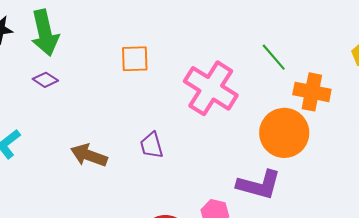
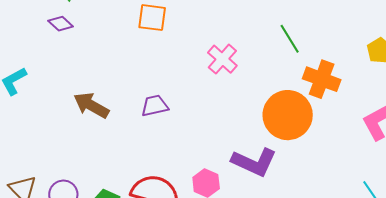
pink cross: (211, 88) -> (222, 59), size x0.6
purple trapezoid: (152, 145) -> (155, 106), turned 84

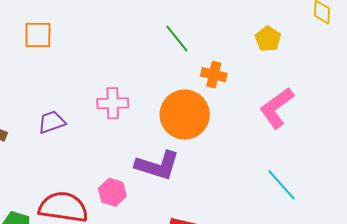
pink cross: (222, 59) -> (113, 103), moved, turned -36
orange cross: (322, 79) -> (214, 75), size x0.7

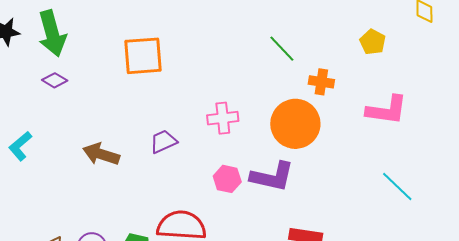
orange square: (38, 35) -> (143, 56), size x1.4
pink L-shape: (277, 108) -> (387, 110), turned -132
pink hexagon: (112, 192) -> (227, 179), moved

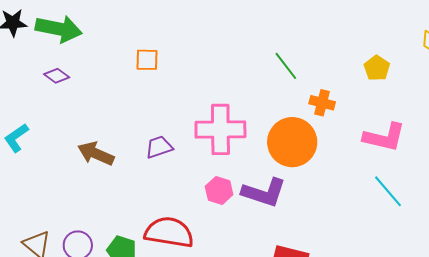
green arrow: (52, 33) -> (59, 29), turned -69
orange square: (143, 56) -> (147, 60), size x0.6
pink cross: (223, 118) -> (220, 129), size x1.6
cyan line: (397, 187) -> (388, 191), moved

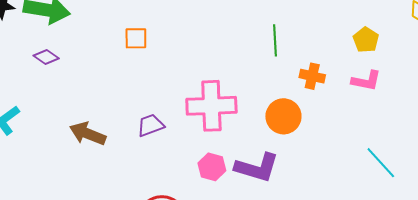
green line: (286, 66) -> (275, 40), turned 36
pink L-shape: (384, 137) -> (366, 81), moved, size x0.7
orange circle: (292, 142) -> (283, 116), size x0.7

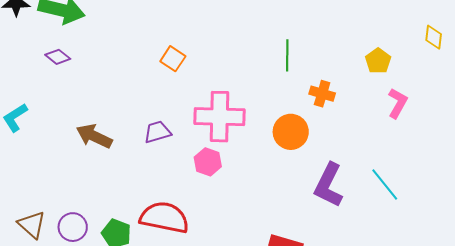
orange square: (136, 38) -> (173, 59), moved, turned 30
pink L-shape: (366, 81) -> (398, 103), moved, turned -76
pink hexagon: (212, 167) -> (208, 162), moved
purple L-shape: (257, 168) -> (329, 185), moved, turned 96

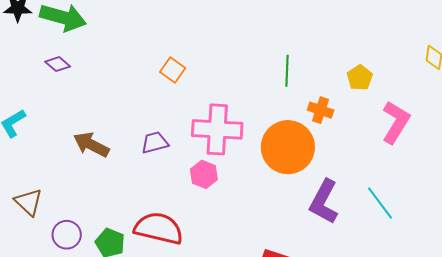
yellow pentagon: (378, 61) -> (360, 78), moved
pink L-shape: (398, 103) -> (396, 122), size x1.4
orange circle: (291, 132) -> (288, 147), size x1.5
brown triangle: (32, 225) -> (29, 202), moved

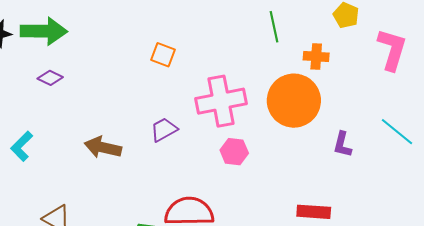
pink hexagon: (204, 174) -> (234, 152), moved
purple L-shape: (324, 202) -> (342, 144), size x0.6

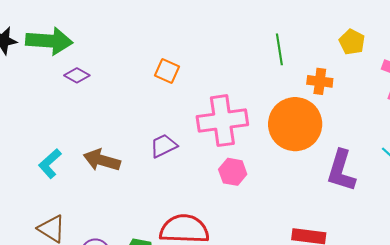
purple diamond: (50, 78) -> (77, 75), moved
purple L-shape: (342, 144) -> (341, 171), size x1.6
cyan L-shape: (22, 146) -> (50, 164), moved

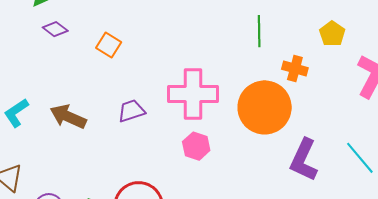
orange square: (167, 71) -> (109, 45), moved

